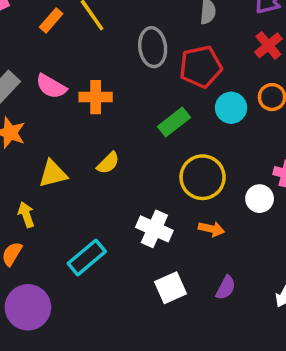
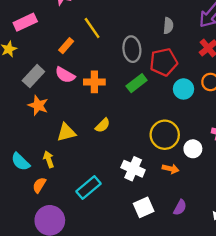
orange rectangle: (51, 20) -> (66, 46), moved
green rectangle: (174, 122) -> (137, 83), moved
white circle: (260, 199) -> (193, 149), moved

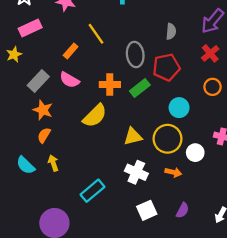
orange cross: (94, 82) -> (110, 85), moved
cyan circle: (183, 89) -> (179, 108), moved
yellow semicircle: (103, 125) -> (95, 116), moved, size x1.6
yellow triangle: (66, 132) -> (133, 136), moved
orange semicircle: (39, 185) -> (44, 135), moved

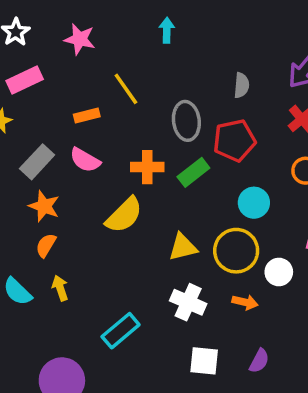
orange rectangle: (71, 51) -> (87, 116), turned 35
white square: (147, 210) -> (204, 361), turned 30

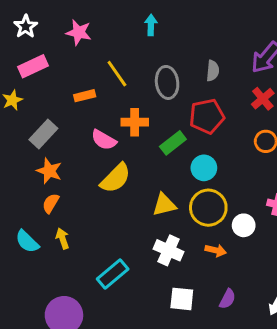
gray ellipse: (186, 121) -> (167, 82), moved
pink semicircle: (85, 160) -> (104, 140), moved
orange cross: (147, 167) -> (135, 122), moved
cyan circle: (254, 203) -> (204, 168), moved

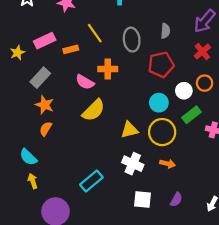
pink rectangle: (33, 66) -> (45, 41), moved
green rectangle: (173, 143) -> (191, 115), moved
white circle: (244, 225) -> (184, 91), moved
yellow arrow: (62, 239) -> (33, 181), moved

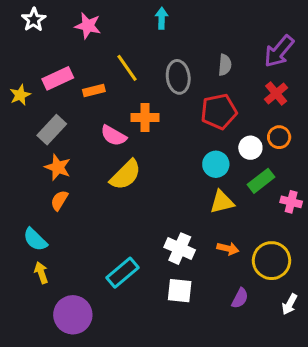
yellow triangle: (129, 130) -> (222, 202), moved
yellow circle: (162, 132) -> (272, 261), moved
white square: (143, 200) -> (180, 291), moved

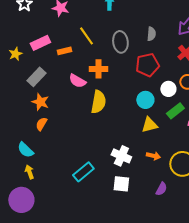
yellow semicircle: (126, 175) -> (98, 102), moved, turned -35
purple circle: (73, 315) -> (21, 200), moved

